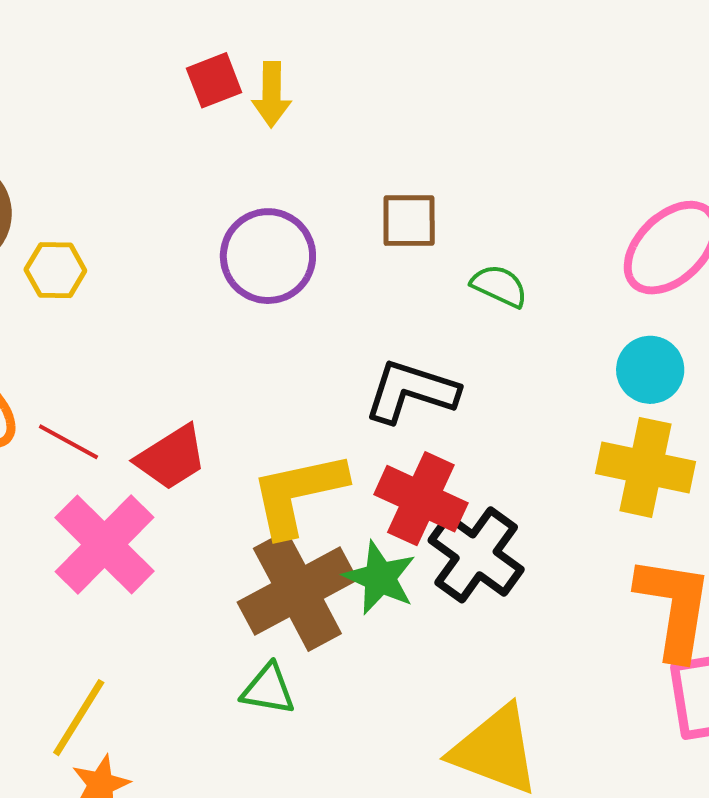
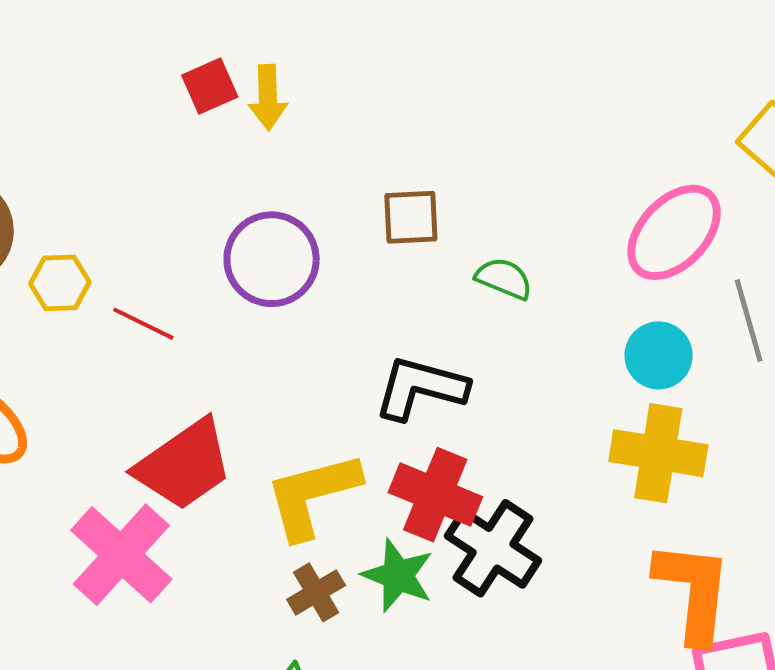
red line: (68, 442) -> (143, 324), moved
red trapezoid: (171, 458) -> (184, 465), size x1.4
brown cross: (297, 591) -> (316, 592), size x0.5

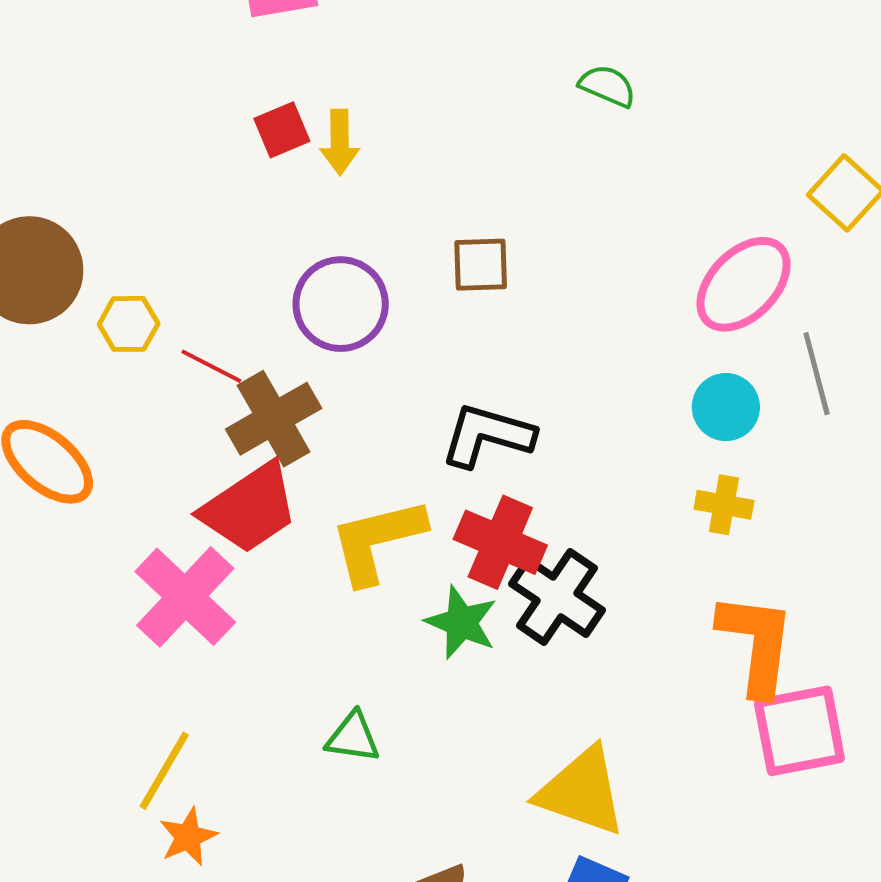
green semicircle: (504, 278) -> (607, 86), moved
yellow cross: (658, 453) -> (724, 505), size x0.6
brown cross: (316, 592) -> (274, 419), moved, size x1.6

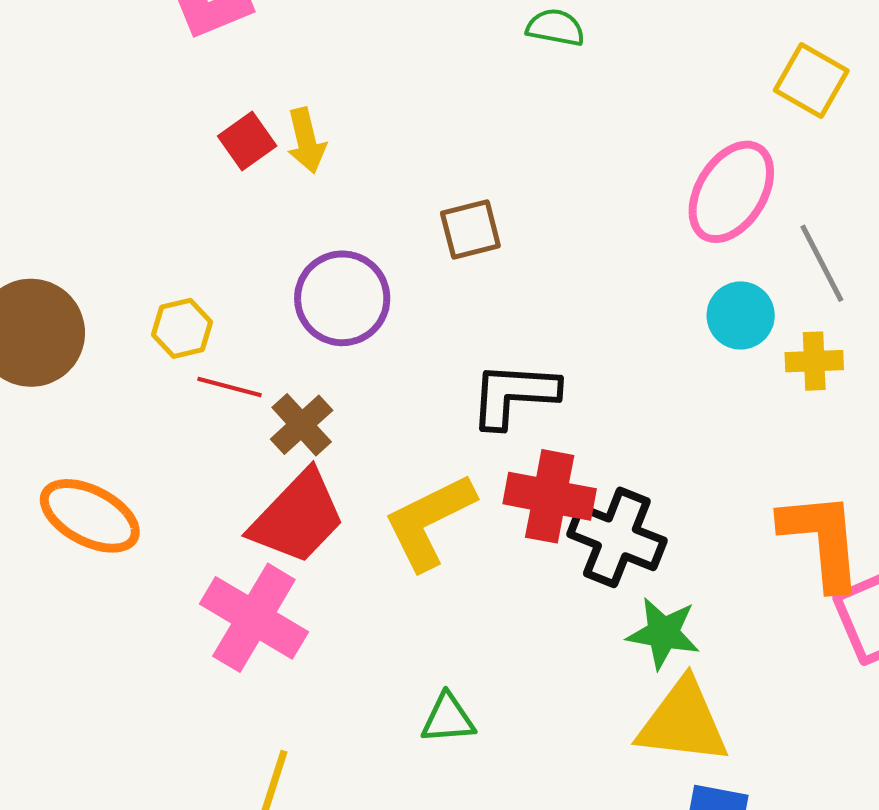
yellow hexagon: (129, 324) -> (182, 328), moved
brown cross: (274, 419) -> (302, 425), size x0.7
yellow cross: (724, 505) -> (814, 361), moved
green star: (461, 623) -> (663, 633), moved

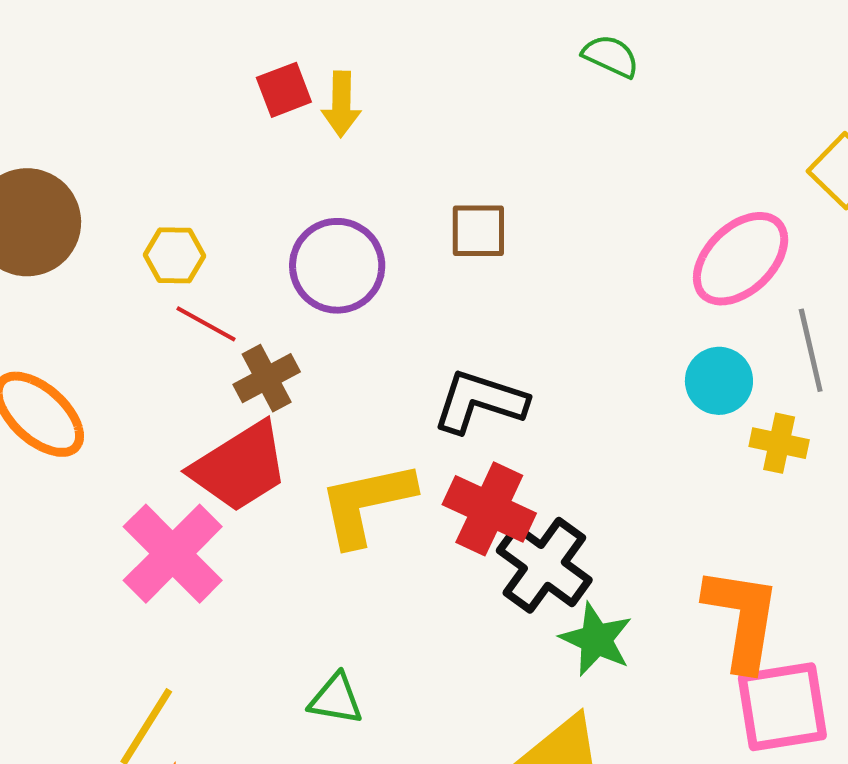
green star: (663, 633) -> (596, 639), moved

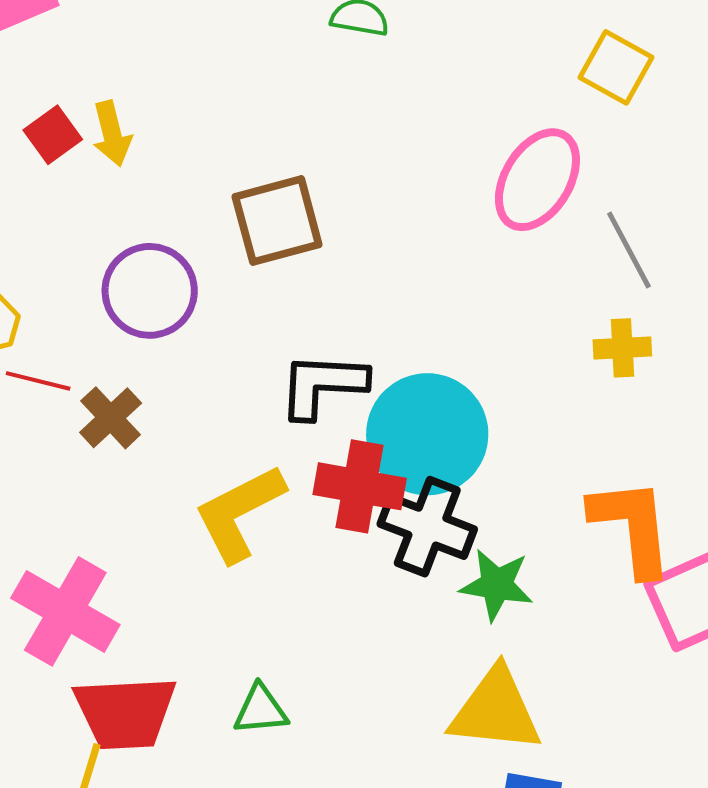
brown square: (478, 231) -> (277, 221), size x1.5
cyan circle: (719, 381) -> (427, 434), moved, size x1.8
red trapezoid: (240, 467) -> (125, 713), moved, turned 44

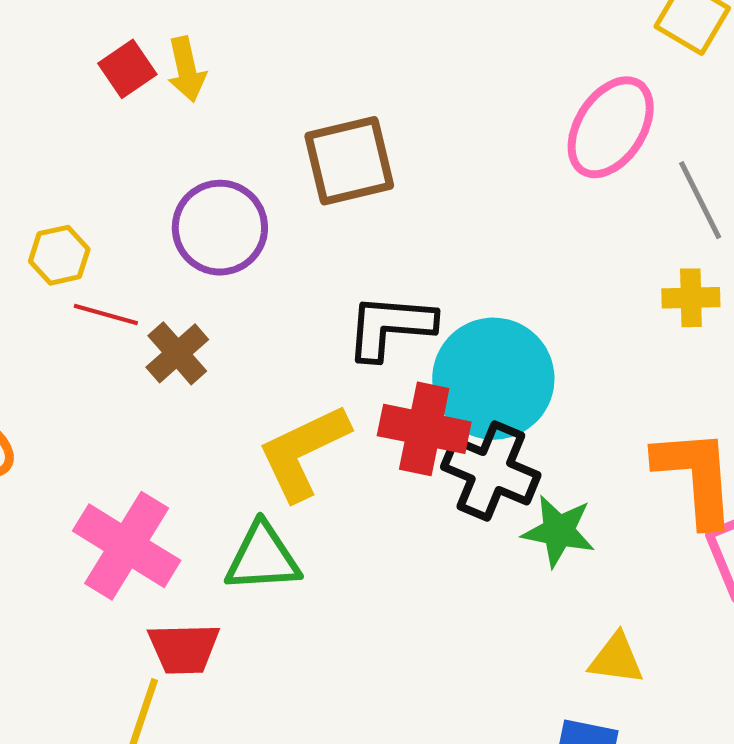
green triangle: (261, 710) -> (263, 558), moved, size x1.4
yellow triangle: (496, 710) -> (616, 659), moved, size x0.6
red trapezoid: (125, 713) -> (184, 648), size x0.7

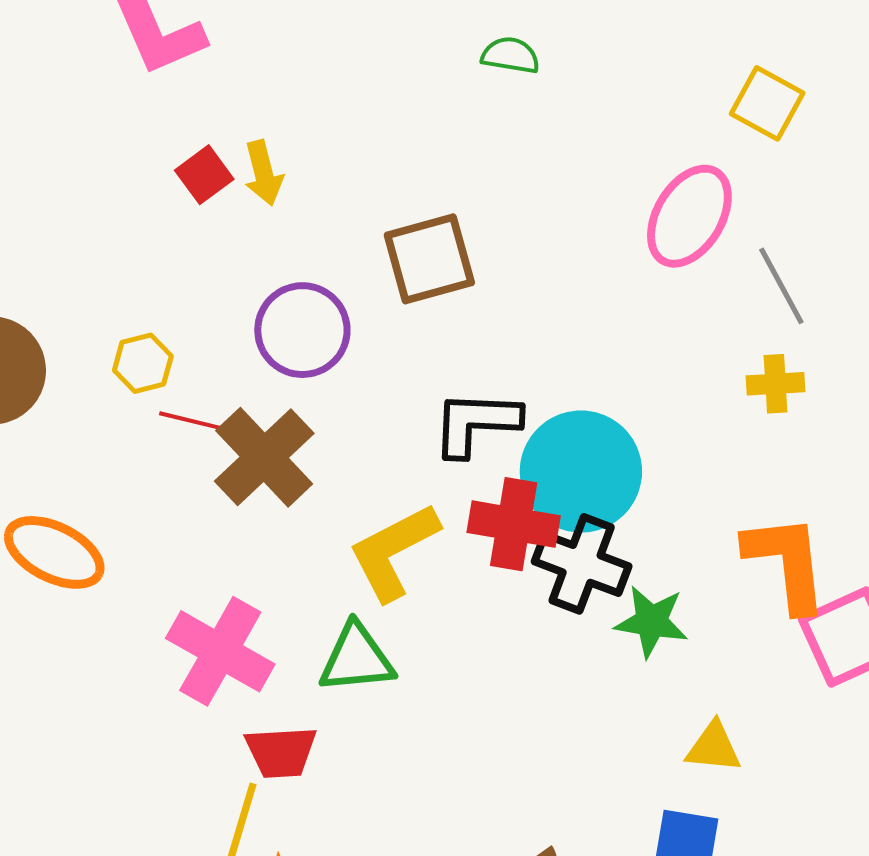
brown cross: (177, 353) -> (264, 457), size x1.6

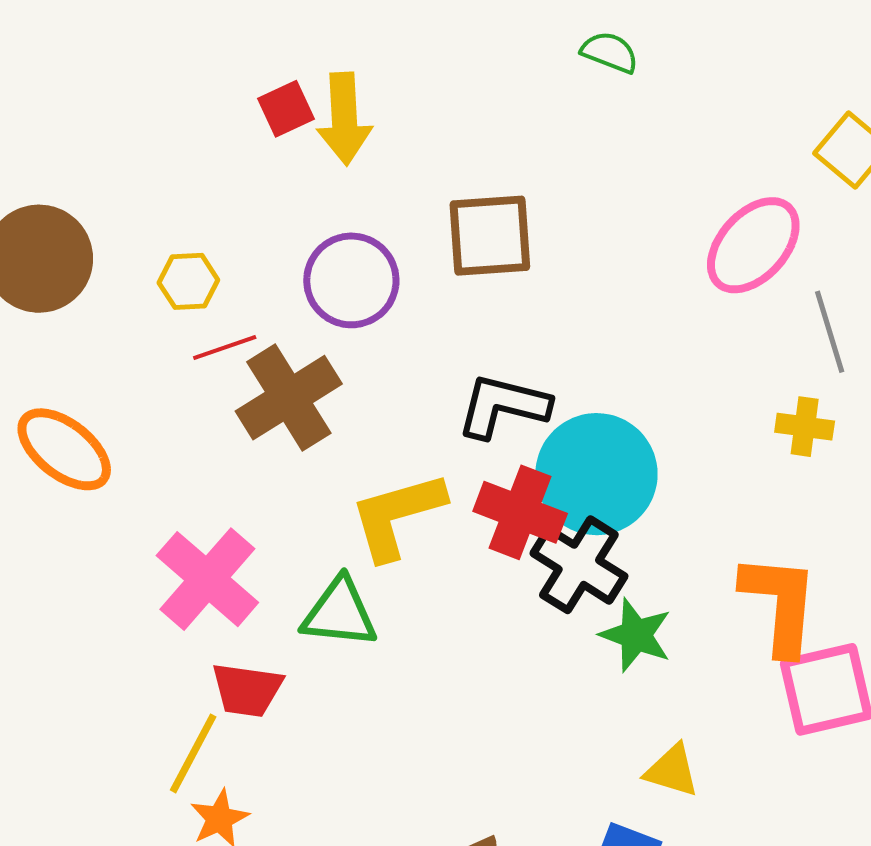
yellow arrow: (263, 173) -> (344, 119), size x1.4
red line: (191, 421) -> (225, 348), turned -44

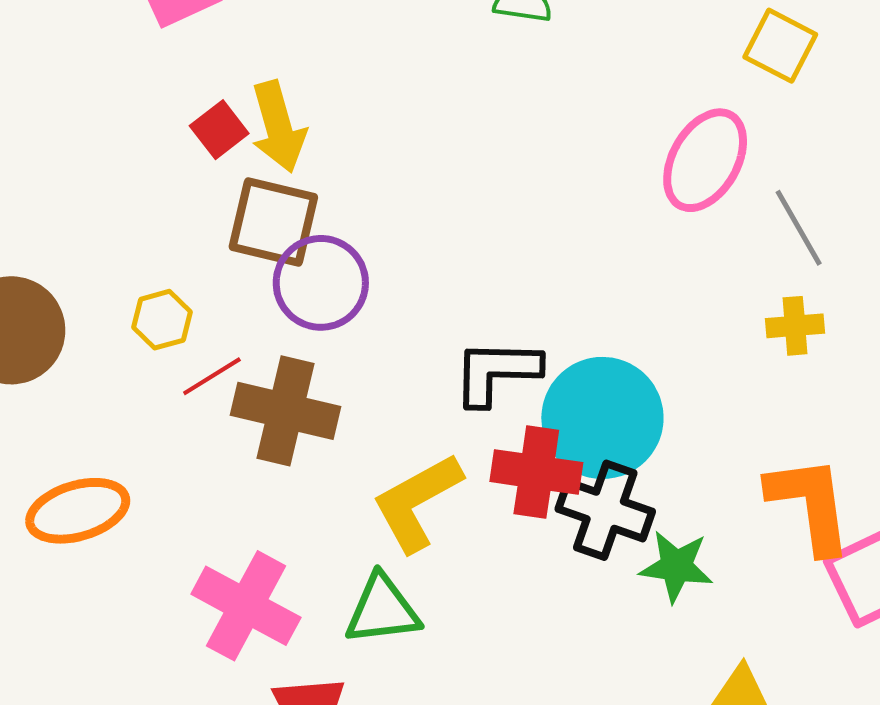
brown square: (490, 236) -> (273, 222), moved, turned 30
brown cross: (289, 398) -> (285, 411), turned -32
orange ellipse: (64, 449) -> (78, 511), turned -42

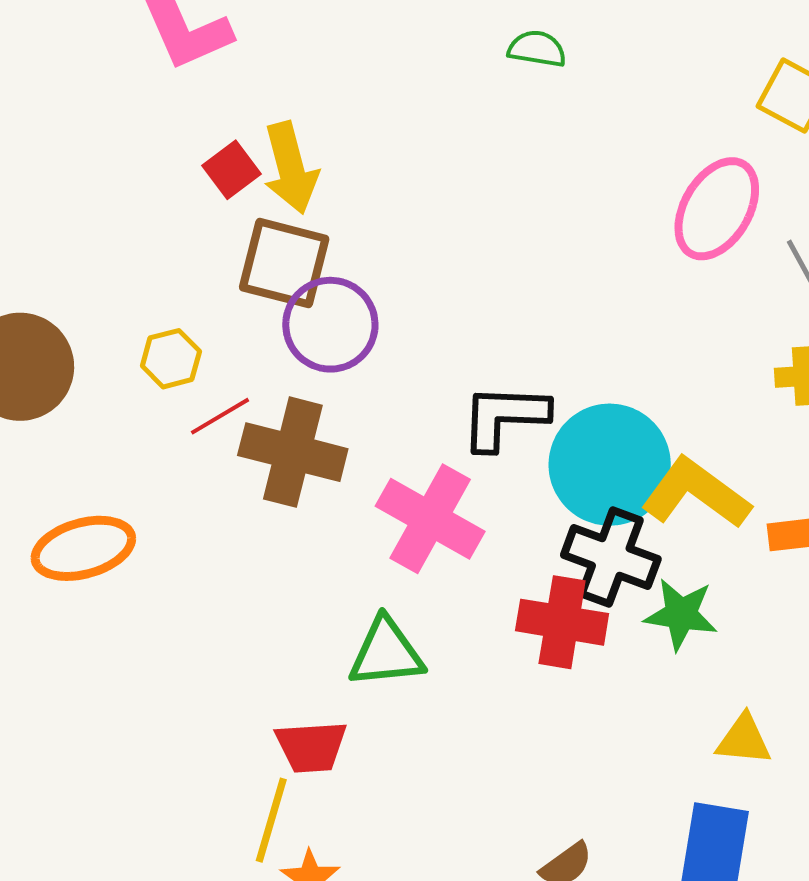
red cross: (536, 472) -> (562, 622), moved
yellow L-shape: (417, 502) -> (696, 493), moved, turned 64
pink cross: (246, 606) -> (430, 519), moved

